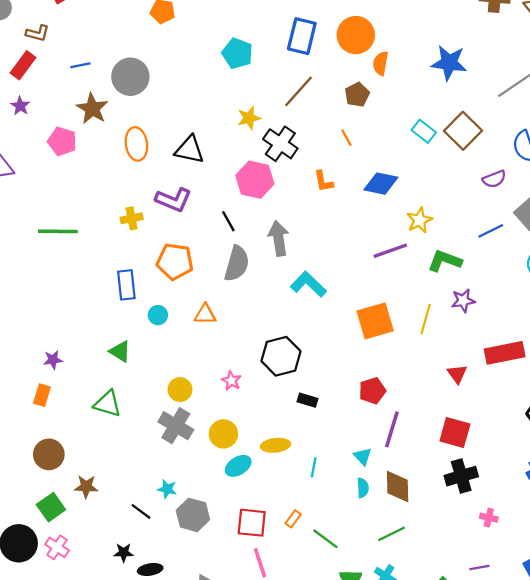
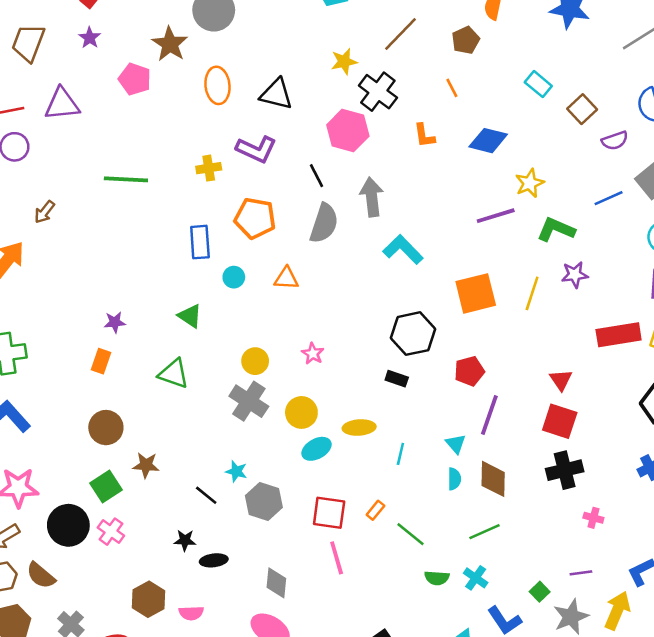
brown square: (463, 131) -> (582, 109), moved, size x0.7
black hexagon: (281, 356) -> (413, 334), moved
red triangle: (457, 374) -> (561, 380), moved

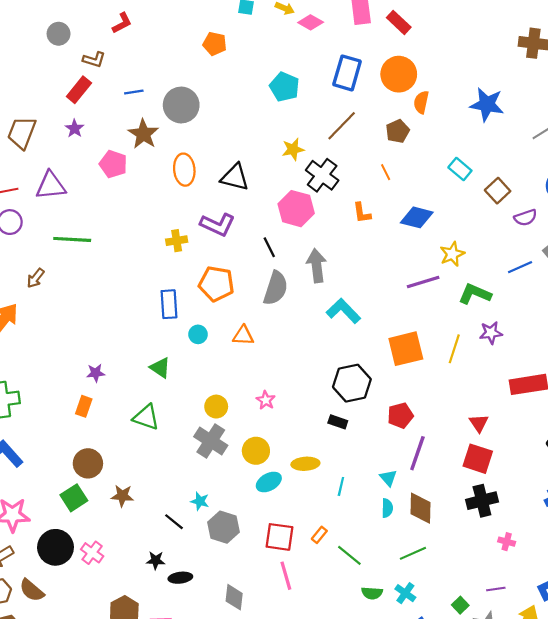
green line: (126, 179) -> (72, 239), moved
green square: (106, 486) -> (74, 498), moved

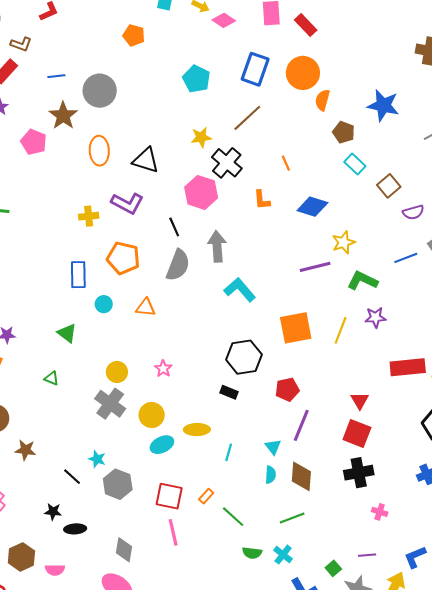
brown pentagon: (398, 131) -> (344, 132), moved, turned -30
green triangle: (146, 417) -> (51, 378), size x0.6

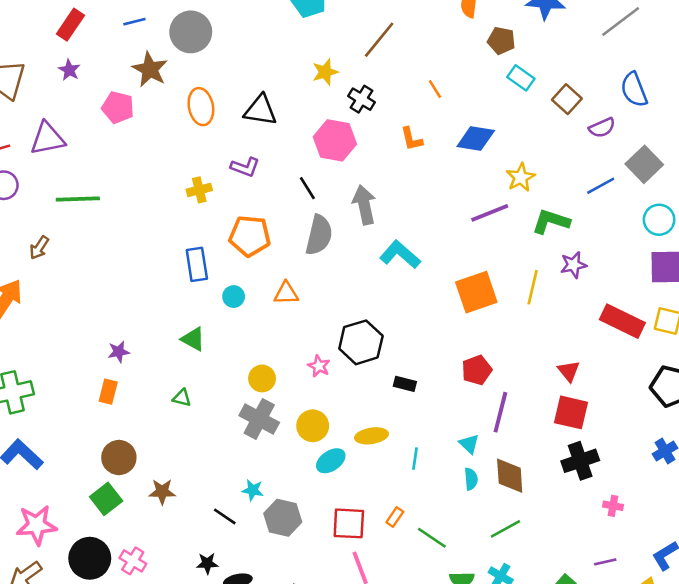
black cross: (227, 163) -> (362, 99), size x0.7
purple L-shape: (127, 203) -> (245, 167), size x0.7
black hexagon: (244, 357) -> (361, 342), moved
red rectangle: (408, 367) -> (622, 321), turned 40

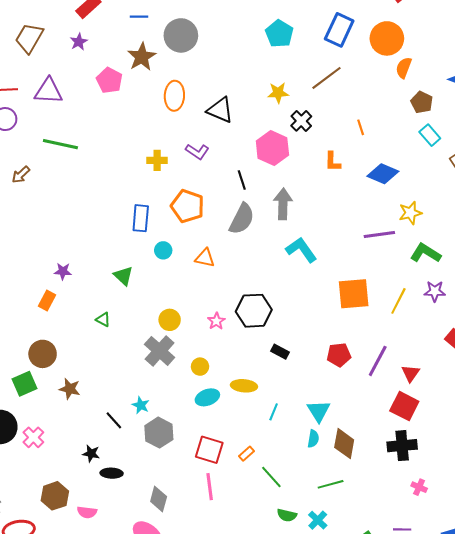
purple line: (500, 412) -> (378, 361), moved
yellow circle: (313, 426) -> (200, 367), size x0.7
cyan triangle: (469, 444) -> (319, 411), size x1.4

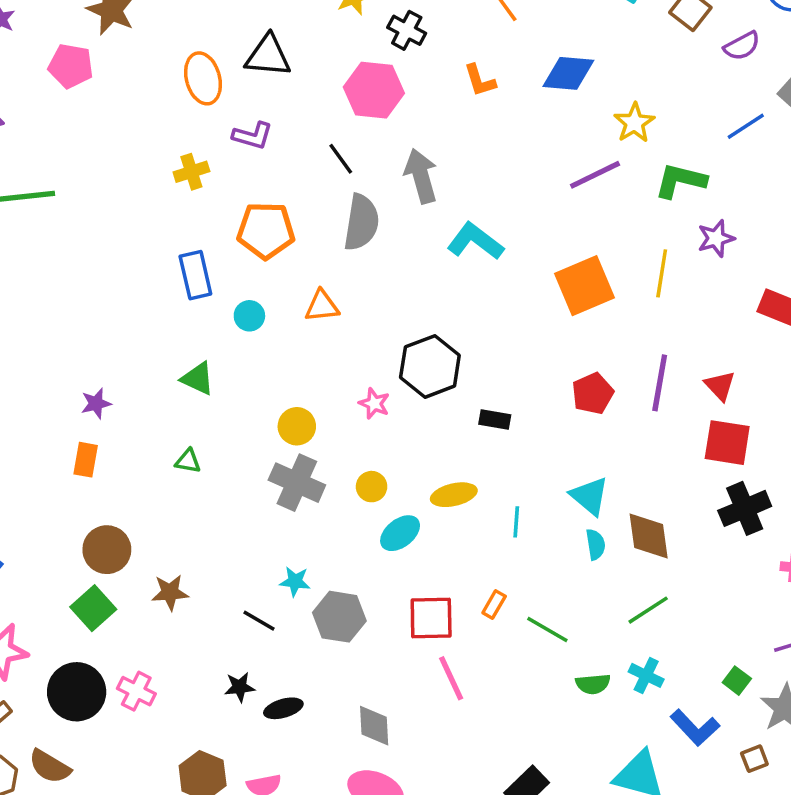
orange ellipse: (174, 96) -> (203, 78), moved

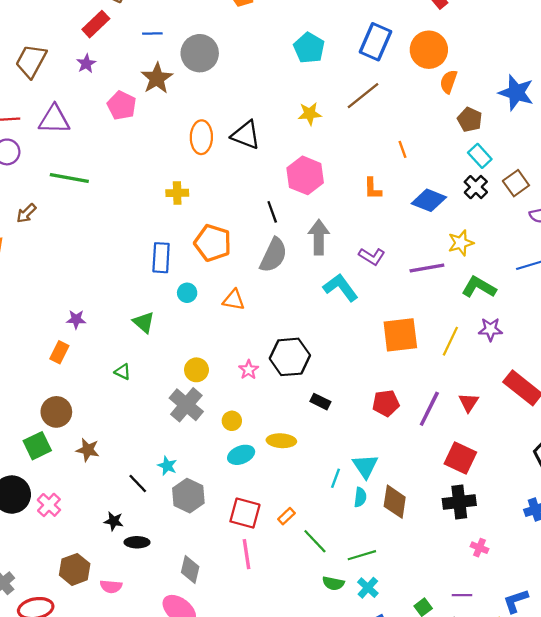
black cross: (407, 30) -> (476, 187), moved
purple L-shape: (253, 136) -> (372, 256), moved
red triangle: (720, 386) -> (469, 402), moved
cyan line: (516, 522) -> (335, 478), moved
green line: (648, 610) -> (362, 555), moved

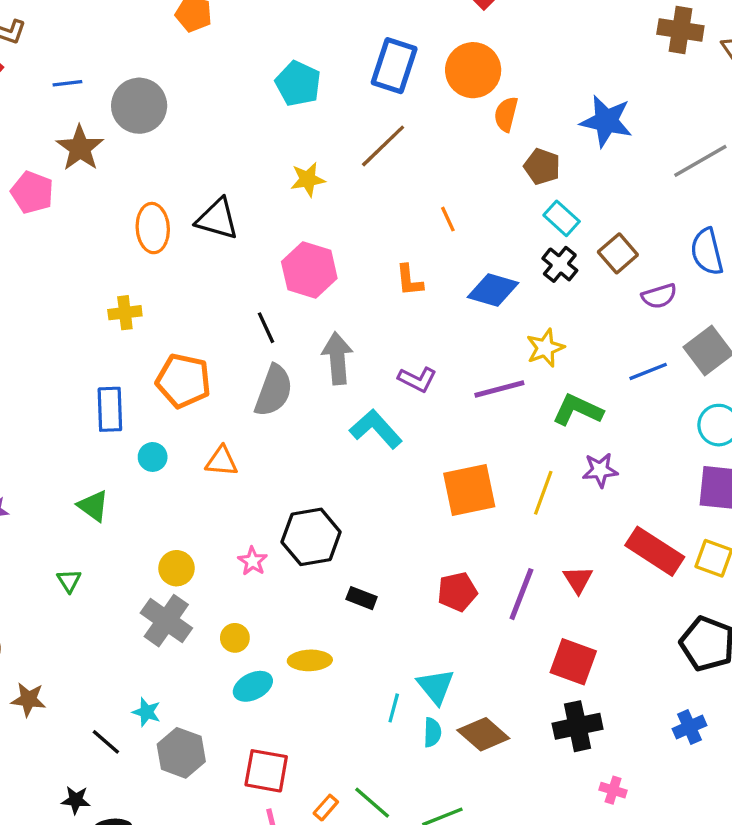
green triangle: (123, 372) -> (69, 581), turned 36
brown diamond: (395, 502) -> (483, 734), turned -52
orange rectangle: (286, 516) -> (326, 808), moved

